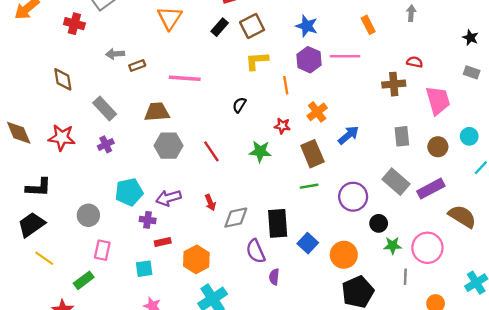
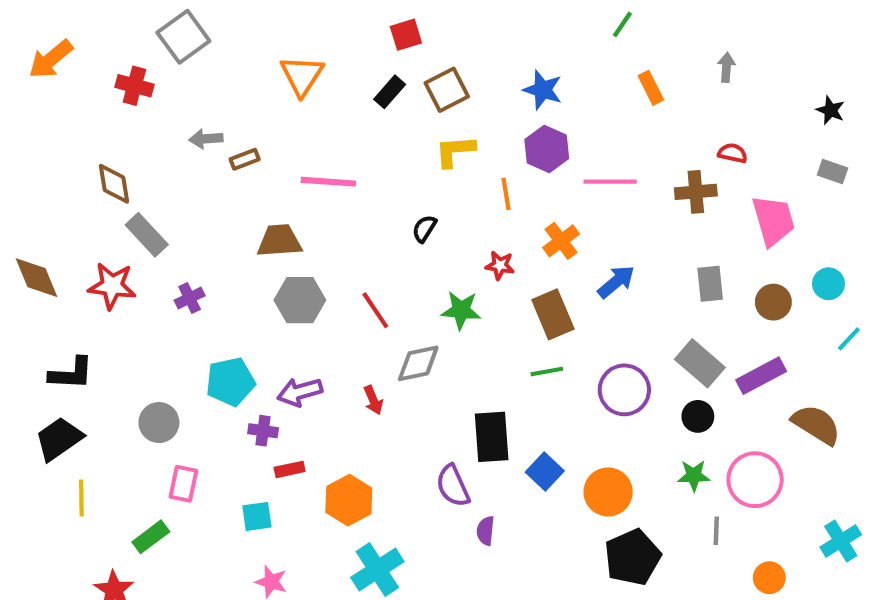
pink line: (345, 56) -> (610, 182), moved
gray rectangle: (105, 108) -> (147, 235), moved
gray diamond: (236, 218) -> (418, 363), moved
black circle: (379, 223) -> (698, 416), moved
yellow line: (44, 258) -> (81, 498), turned 54

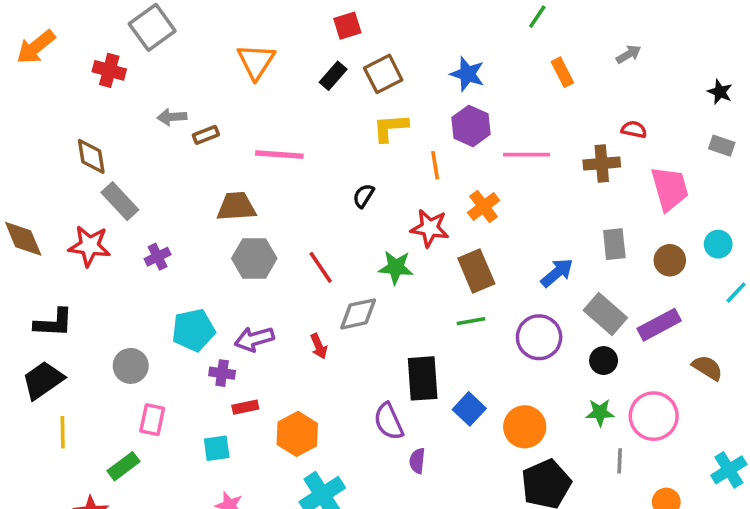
gray arrow: (726, 67) -> (629, 54), turned 55
red star: (500, 265) -> (430, 228), size x1.5
blue arrow: (616, 282) -> (557, 273), moved
brown semicircle: (816, 425) -> (707, 368), size x0.7

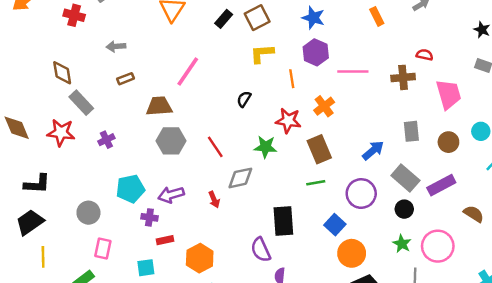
brown rectangle: (206, 135) -> (126, 79), moved
pink line: (279, 155) -> (188, 72), turned -60
blue square: (469, 409) -> (335, 225), moved
green star: (600, 412) -> (402, 244), turned 30

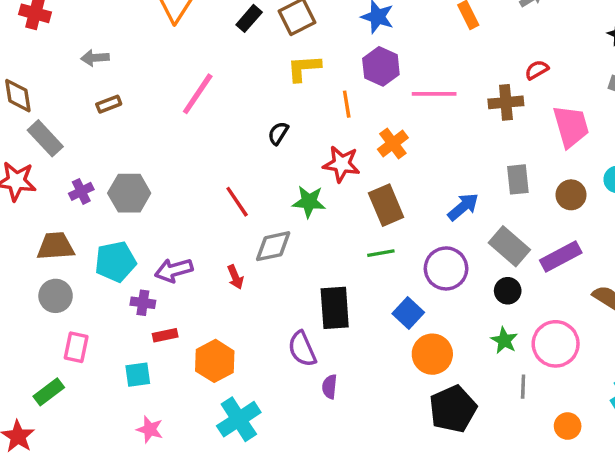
red semicircle: (425, 55) -> (537, 70), turned -42
brown trapezoid: (159, 106) -> (56, 246), moved
gray hexagon: (171, 141) -> (129, 193), moved

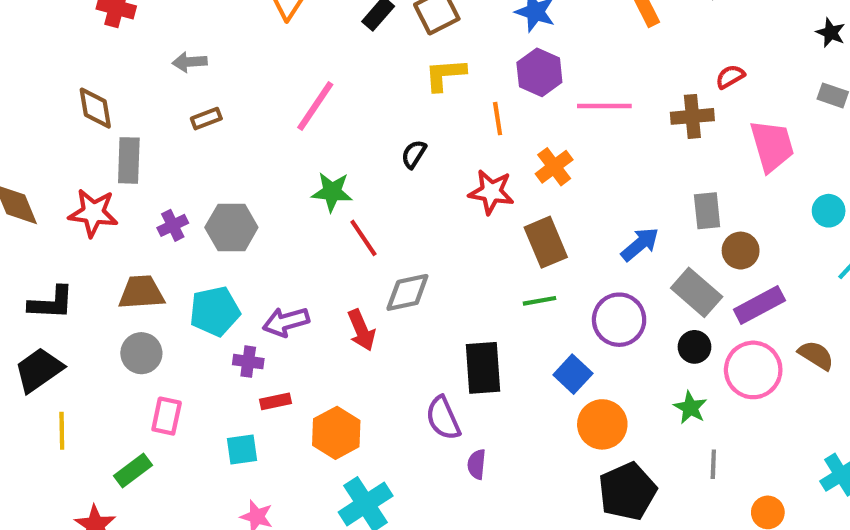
gray rectangle: (45, 138) -> (129, 160), turned 45
brown circle: (571, 195) -> (741, 251), moved
green star: (309, 202) -> (332, 192), moved
red arrow: (235, 277) -> (361, 330), size x1.4
pink circle: (556, 344) -> (753, 370), moved

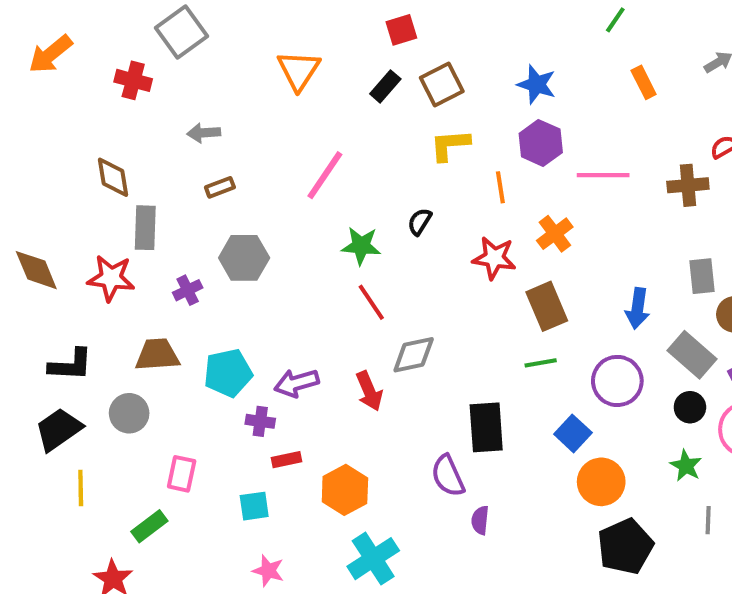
green star: (332, 192) -> (361, 246), moved
gray hexagon: (231, 227) -> (244, 258), moved
blue arrow: (640, 244) -> (638, 308), turned 138
gray circle: (141, 353) -> (129, 413), moved

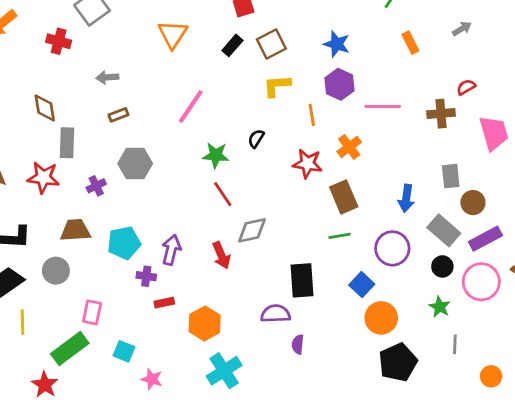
purple arrow: (297, 383) -> (171, 250), turned 120
purple semicircle: (448, 476) -> (276, 314), turned 112
cyan square: (254, 506) -> (124, 351), moved, turned 30
green rectangle: (149, 526) -> (70, 348), size x1.5

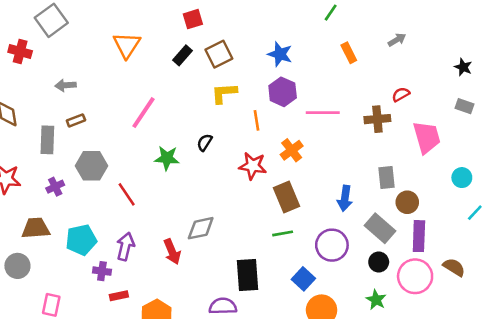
gray rectangle: (67, 143) -> (47, 140), moved
red line: (223, 194) -> (127, 194), moved
purple rectangle: (485, 239) -> (419, 236), turned -60

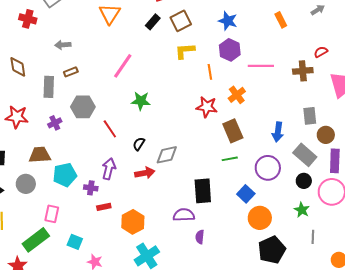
black semicircle: (205, 142) -> (139, 144), moved
cyan pentagon: (81, 240) -> (65, 175), moved
red arrow: (172, 252) -> (145, 173), turned -78

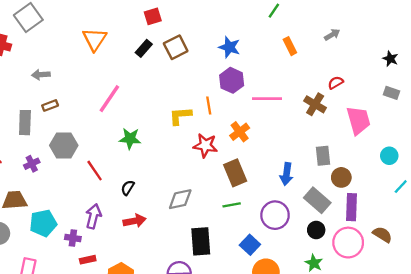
yellow L-shape: (185, 51) -> (180, 116), moved
brown cross: (303, 71) -> (315, 104), turned 36
gray diamond: (167, 155) -> (180, 199), moved

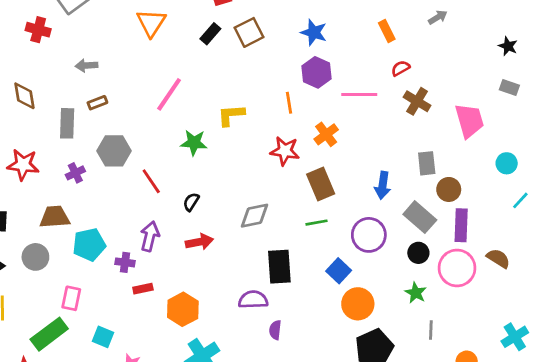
red semicircle: (336, 83) -> (401, 68), moved
yellow L-shape: (180, 116) -> (231, 115), moved

